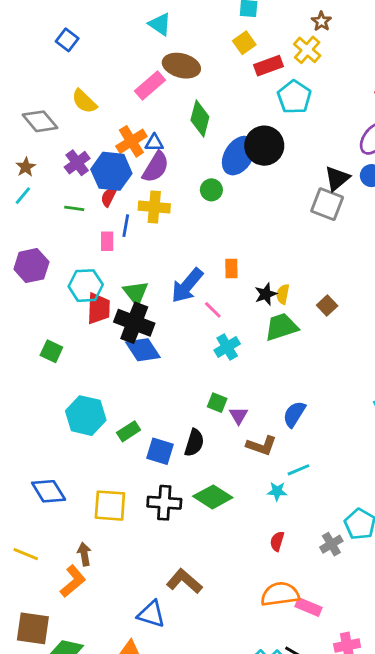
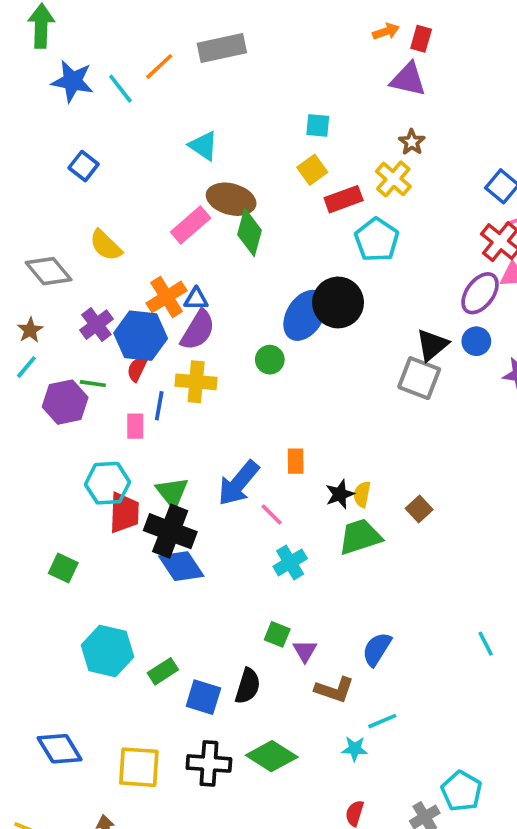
green diamond: (200, 118) -> (250, 232), moved
purple hexagon: (31, 266) -> (65, 402), moved

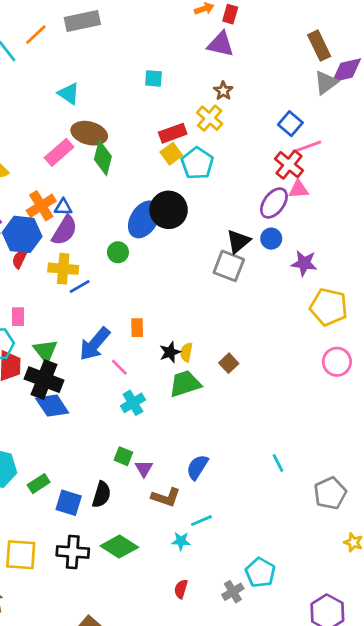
yellow square: (312, 170) -> (171, 154), moved
blue line: (159, 406) -> (80, 286), moved, turned 50
pink rectangle: (135, 426) -> (18, 317), moved

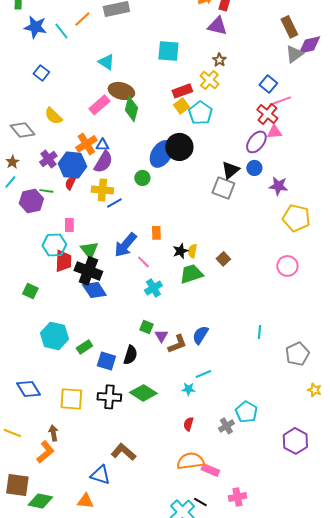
cyan square: (154, 78) -> (168, 51), size x1.6
pink circle: (337, 362) -> (287, 266), moved
cyan line: (278, 463) -> (259, 332), turned 32
brown L-shape: (166, 497) -> (177, 344), moved, turned -40

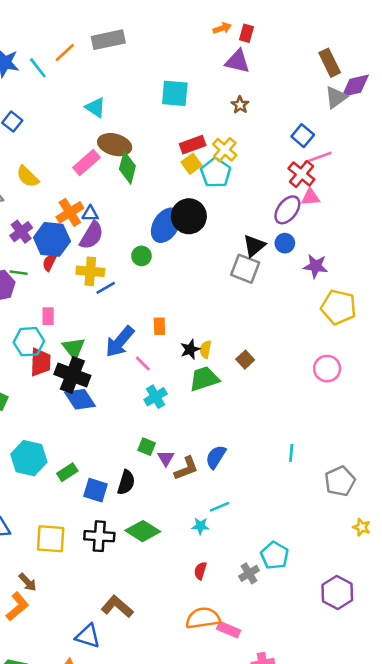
yellow cross: (209, 80) -> (225, 150), moved
brown arrow: (53, 433) -> (28, 582), turned 147

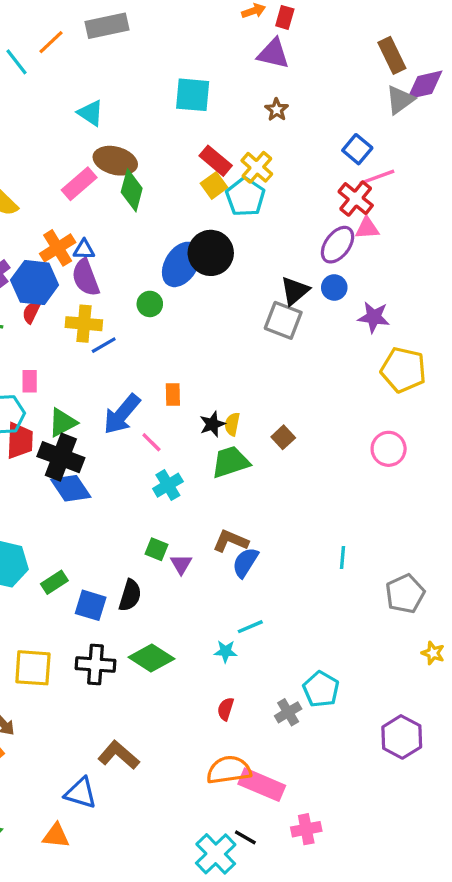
red rectangle: (193, 145) -> (216, 161), turned 60
purple semicircle: (92, 235) -> (86, 278), turned 128
green triangle: (74, 348) -> (63, 422), turned 40
brown L-shape: (186, 468) -> (230, 541), moved, turned -136
pink rectangle: (229, 630) -> (262, 785), size x1.5

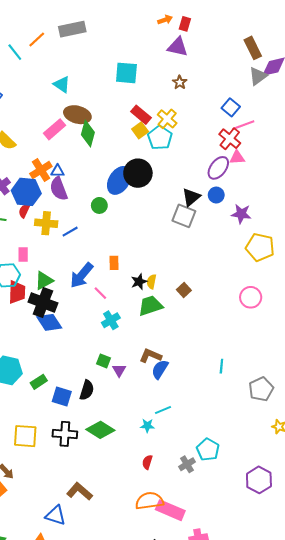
yellow cross: (84, 324) -> (46, 223), moved

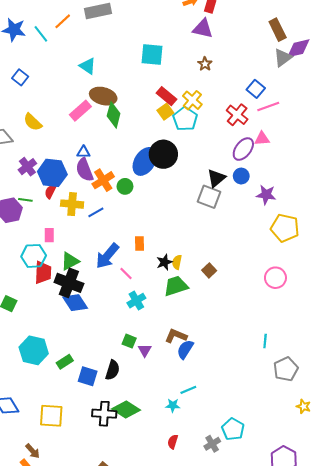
red cross: (230, 139) -> (237, 115), moved
orange cross: (41, 170) -> (103, 180), moved
cyan line: (221, 366) -> (265, 341), moved
black cross: (65, 434) -> (104, 414), moved

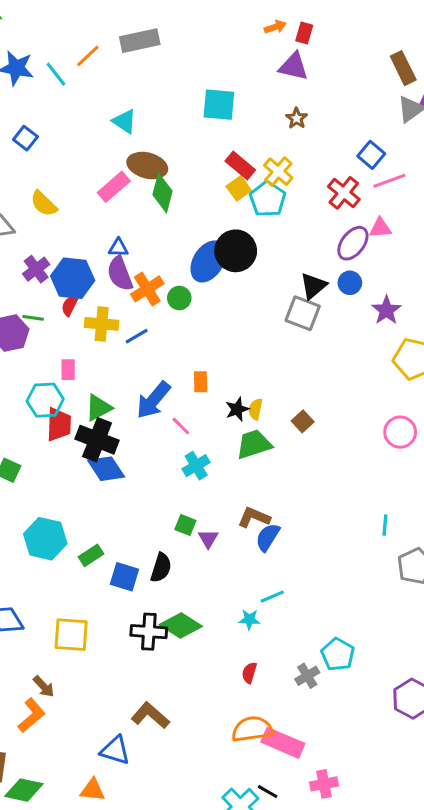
purple star: (266, 195) -> (386, 310), turned 30

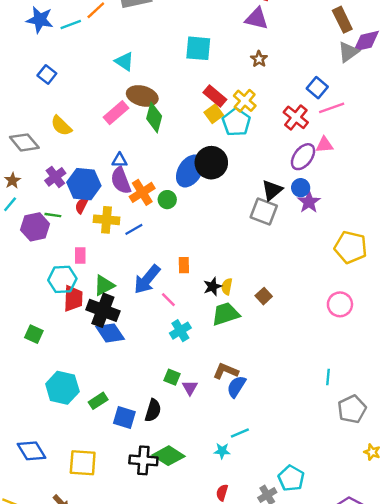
cyan line: (56, 74) -> (71, 24), turned -72
purple star: (386, 310) -> (309, 202), moved

